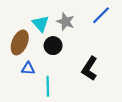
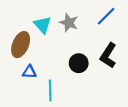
black circle: (53, 46) -> (79, 63), moved
black L-shape: (90, 69) -> (108, 55), moved

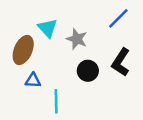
gray star: (69, 23) -> (77, 39), moved

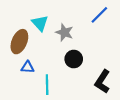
black L-shape: (121, 62) -> (102, 82), moved

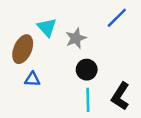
gray star: (64, 32) -> (76, 38), turned 30
cyan line: (47, 85) -> (88, 100), moved

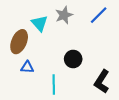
gray star: (76, 38) -> (64, 15), moved
cyan line: (88, 100) -> (54, 84), moved

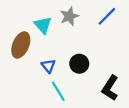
blue triangle: (27, 67) -> (48, 66), moved, turned 48
cyan line: (54, 84) -> (58, 91), turned -30

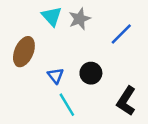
blue line: (107, 16) -> (121, 34), moved
cyan triangle: (43, 25) -> (52, 16), moved

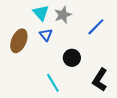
blue triangle: (56, 76) -> (46, 35), moved

